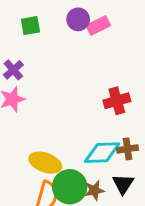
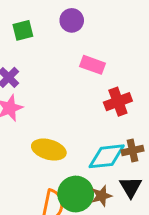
pink rectangle: (98, 25) -> (92, 65), moved, turned 50
yellow ellipse: (45, 163) -> (49, 150), moved

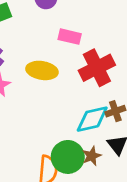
red cross: (118, 102) -> (97, 68), size x1.4
yellow ellipse: (49, 150) -> (42, 70), moved

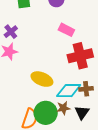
yellow ellipse: (42, 70) -> (42, 79), moved
brown star: (92, 156) -> (63, 108), moved

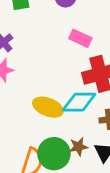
cyan diamond: (69, 91) -> (79, 102), moved

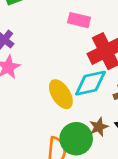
yellow ellipse: (48, 107) -> (61, 94), turned 48

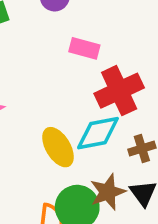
brown star: (99, 127) -> (108, 192), size x1.4

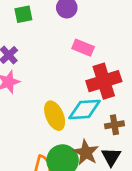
brown star: (108, 192) -> (86, 153), turned -30

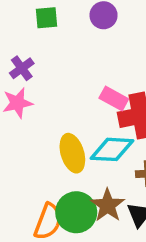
pink rectangle: (83, 48) -> (114, 98), moved

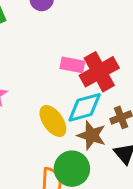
brown star: (108, 205) -> (92, 135), moved

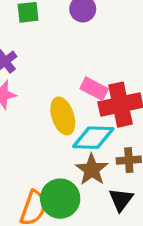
yellow ellipse: (53, 121) -> (63, 116), moved

